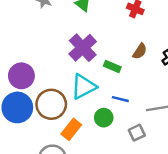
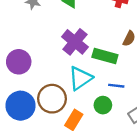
green rectangle: (112, 66) -> (105, 56), size x1.5
purple circle: (21, 76) -> (19, 62), moved

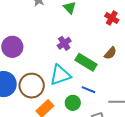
purple cross: (75, 42) -> (64, 43), size x0.6

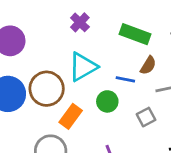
brown semicircle: (110, 53) -> (148, 65), moved
green rectangle: (86, 62) -> (135, 34), moved

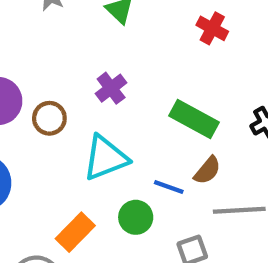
brown circle: (47, 89) -> (49, 118), moved, size x0.6

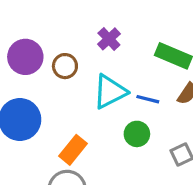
blue line: (169, 187) -> (148, 99), moved
orange rectangle: (75, 232) -> (73, 150), moved

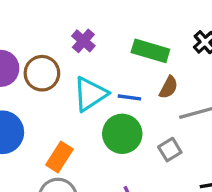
brown circle: (65, 66) -> (42, 73), size x1.4
green circle: (137, 134) -> (122, 134), size x1.5

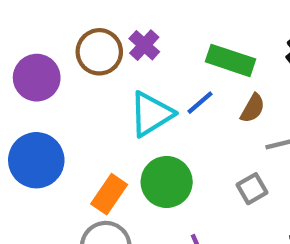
brown circle: (42, 73) -> (99, 52), moved
blue line: (129, 97) -> (200, 103), moved, turned -50
green circle: (122, 134) -> (167, 182), moved

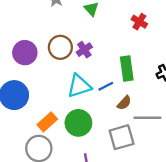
green rectangle: (231, 60) -> (127, 68), turned 50
brown semicircle: (253, 108) -> (124, 103), moved
gray square: (252, 189) -> (122, 137), size x1.6

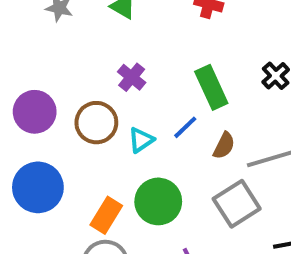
brown circle: (60, 47) -> (96, 123), moved
cyan triangle: (79, 86) -> (141, 140), size x0.6

